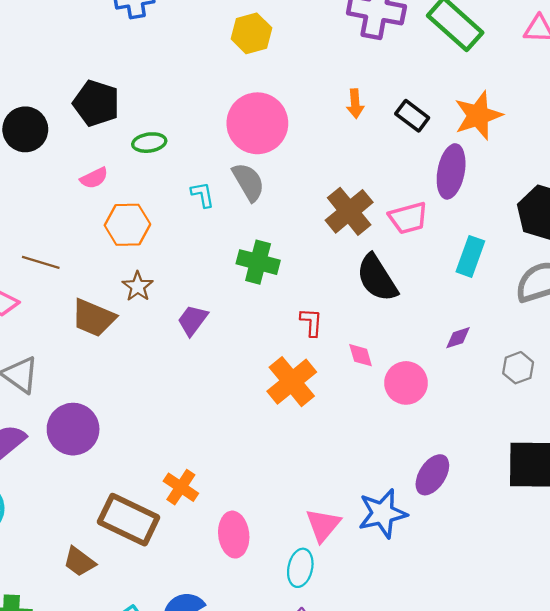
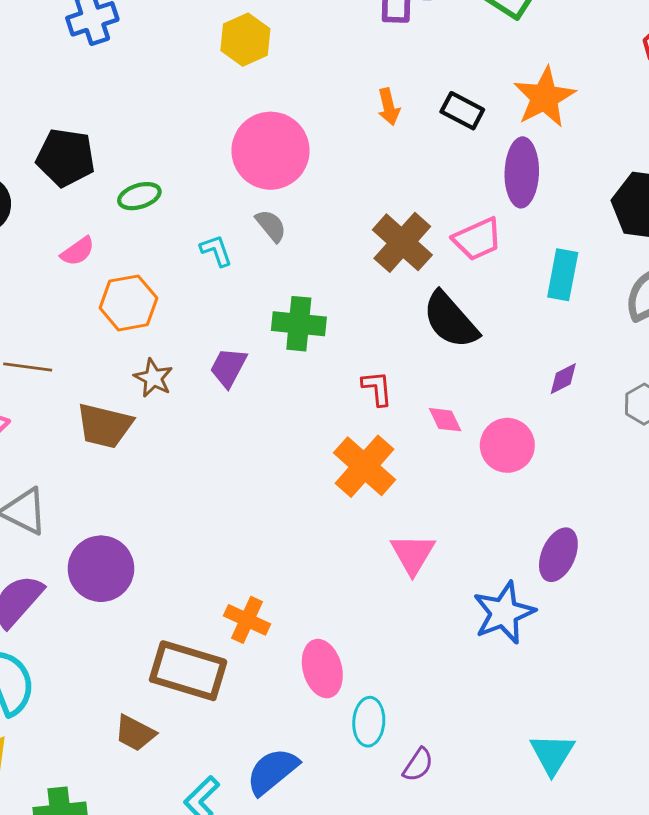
gray semicircle: (248, 182) -> (271, 226), size x0.7
purple trapezoid: (193, 320) -> (228, 367), moved
pink triangle: (323, 525) -> (413, 554), moved
cyan ellipse: (300, 568) -> (369, 722), moved

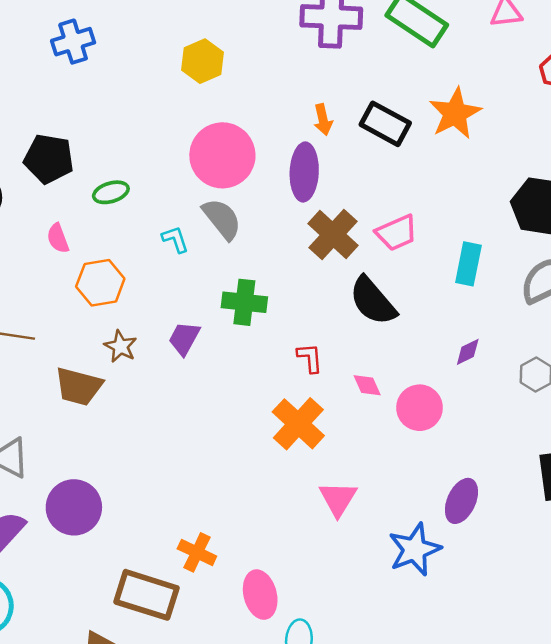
black rectangle: (462, 111) -> (385, 124), size x1.4
purple ellipse: (522, 172) -> (304, 172), moved
gray semicircle: (271, 226) -> (222, 219), size x1.5
pink semicircle: (78, 251) -> (58, 238), turned 104

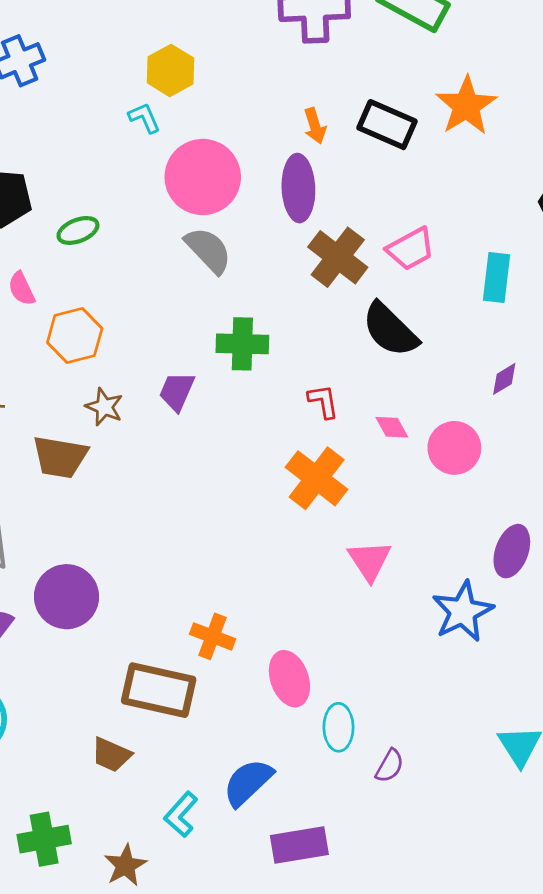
cyan L-shape: (175, 239) -> (144, 118), moved

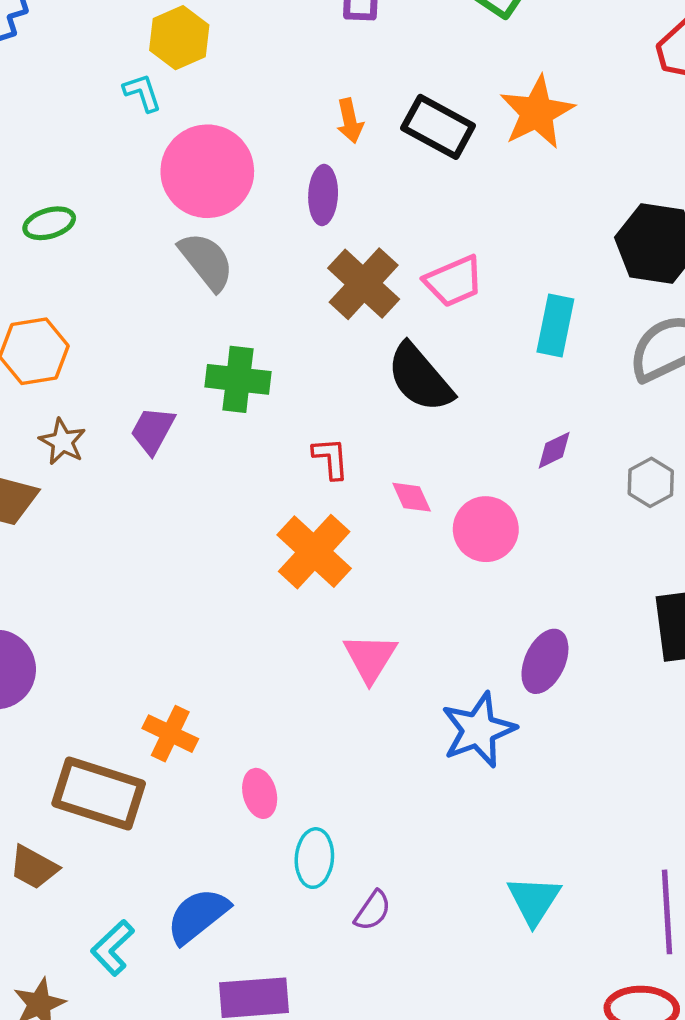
purple ellipse: (298, 188) -> (323, 195), size x0.7
pink ellipse: (289, 679) -> (260, 793), size x0.7

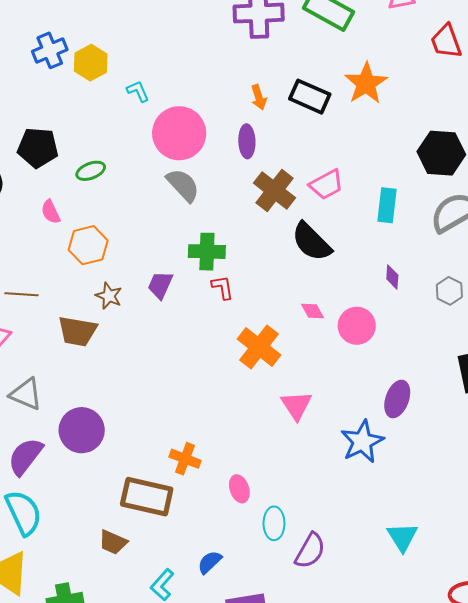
yellow hexagon: (179, 38) -> (91, 63), moved
purple diamond: (554, 450) -> (392, 277), turned -55
red L-shape: (331, 458) -> (223, 287), moved
purple semicircle: (373, 911) -> (310, 551), size x1.5
blue semicircle: (198, 916) -> (210, 562), size x0.7

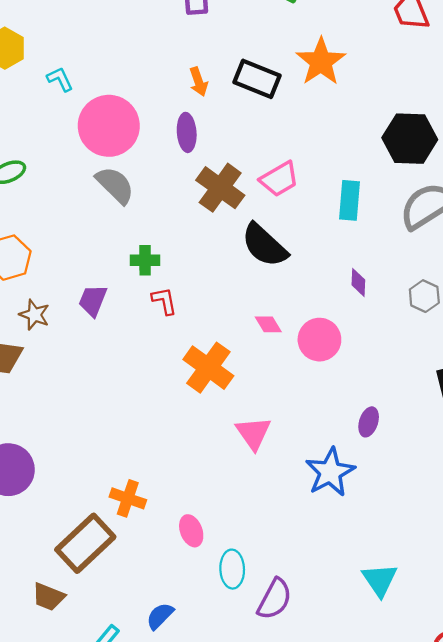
green cross: (207, 252) -> (145, 260), size x0.7
purple ellipse: (397, 399) -> (369, 422), size x0.7
brown rectangle: (147, 497) -> (85, 543), turned -54

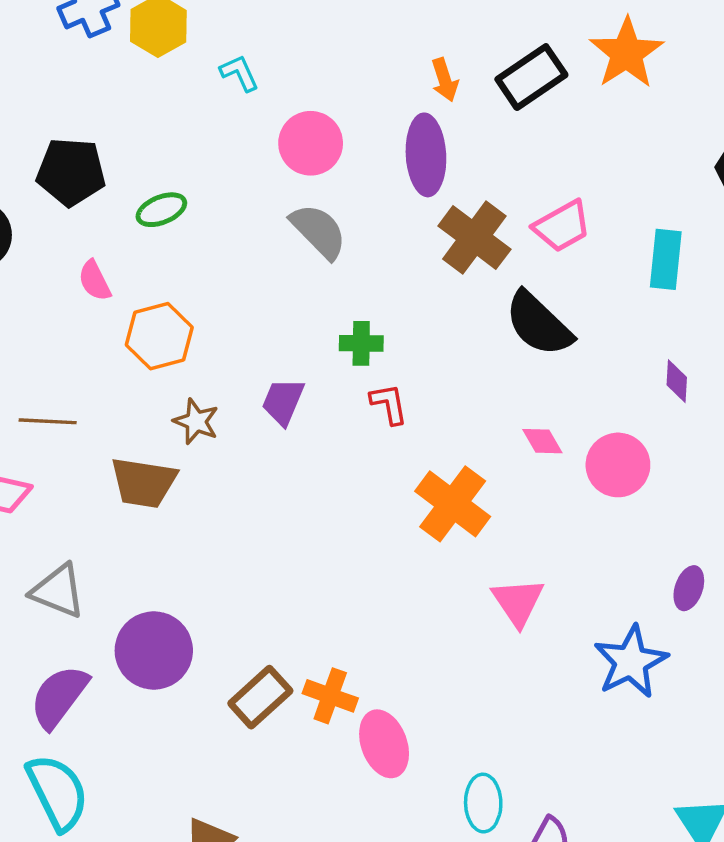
black rectangle: (257, 79) -> (531, 77), turned -57
pink circle: (109, 126) -> (311, 143), size x0.7
purple ellipse: (187, 132) -> (426, 155), size x1.4
pink ellipse: (191, 531) -> (384, 744), moved, size x1.4
brown rectangle: (85, 543) -> (260, 697), moved, size x0.7

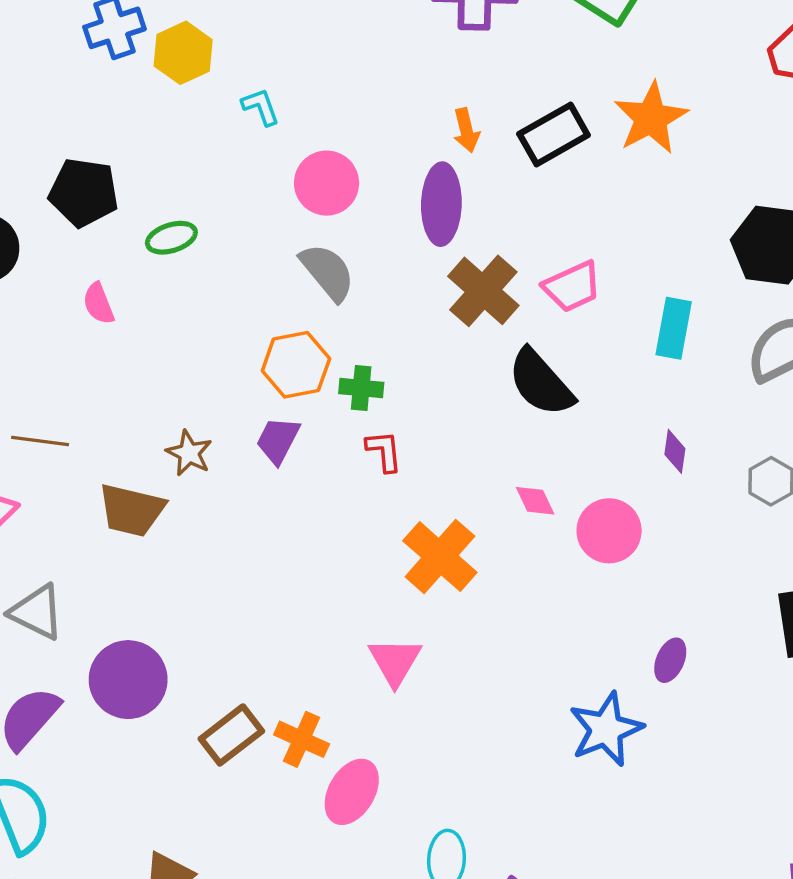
orange hexagon: (159, 336) -> (296, 365), moved
pink triangle: (518, 602) -> (395, 661), moved
pink ellipse: (384, 744) -> (352, 792), turned 46

